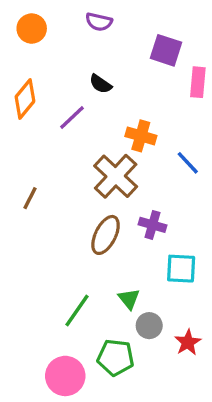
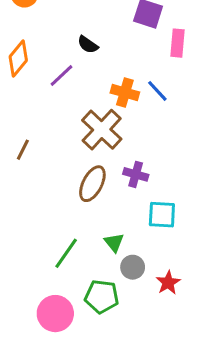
blue line: (188, 163) -> (157, 91), moved

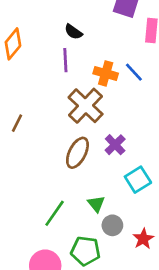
purple line: (61, 75) -> (65, 60), moved, turned -50
purple cross: (136, 174) -> (115, 145), turned 30
cyan square: (162, 215) -> (138, 180), turned -35

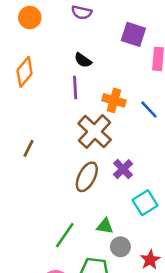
blue line: (134, 72) -> (149, 109), moved
green triangle: (96, 204) -> (105, 226), turned -42

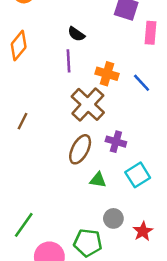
purple cross: (123, 169) -> (116, 142), turned -30
green triangle: (105, 226) -> (98, 180), moved
green line: (65, 235) -> (24, 225), moved

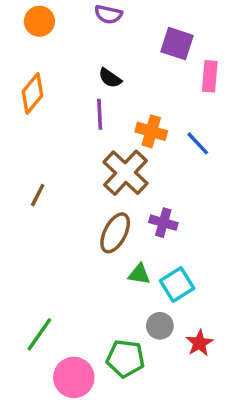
cyan square: (138, 175) -> (177, 285), moved

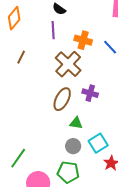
brown line: (38, 195) -> (21, 57), moved
cyan square: (177, 285) -> (98, 143), moved
gray circle: (160, 326) -> (73, 146), moved

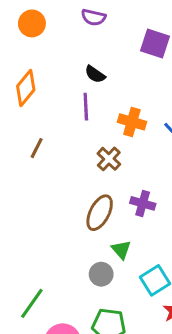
brown cross: (68, 64) -> (109, 159), size x0.6
green triangle: (76, 123) -> (121, 250), turned 40
gray circle: (73, 146) -> (101, 274), moved

